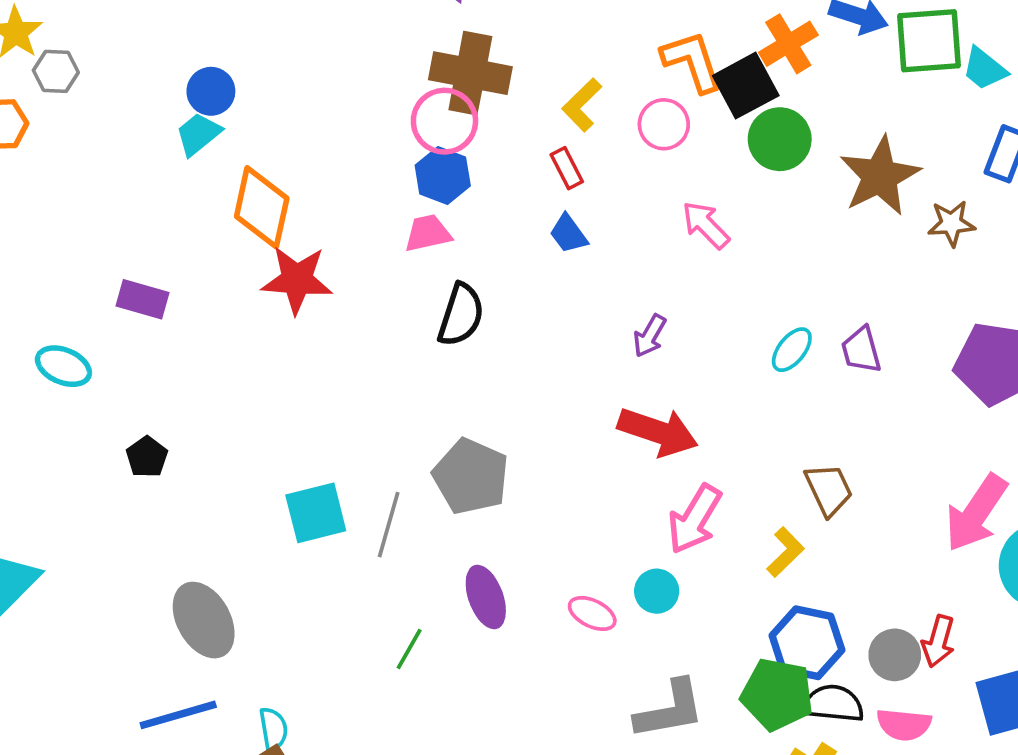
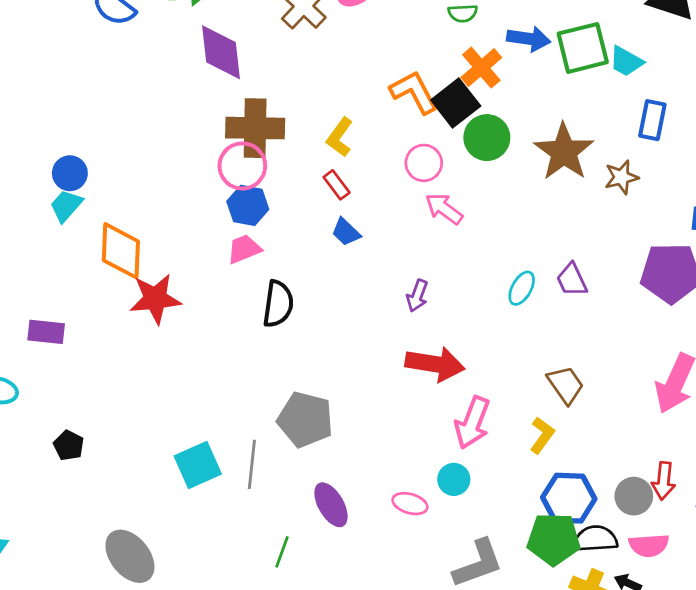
pink circle: (664, 124) -> (424, 163), moved

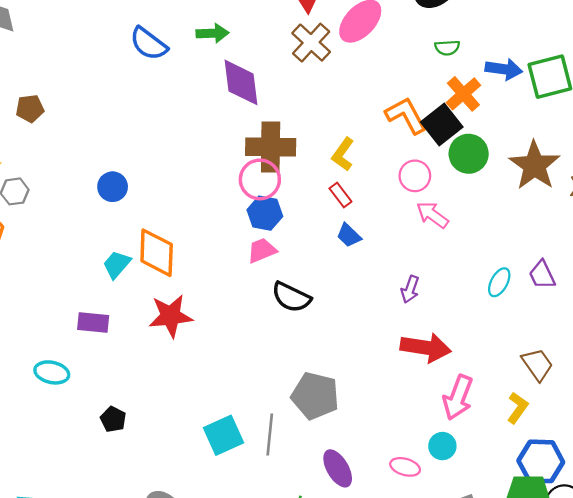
cyan trapezoid: (66, 206) -> (117, 264), moved
red star: (155, 299) -> (171, 316), moved
black semicircle: (278, 304) -> (291, 297), turned 108

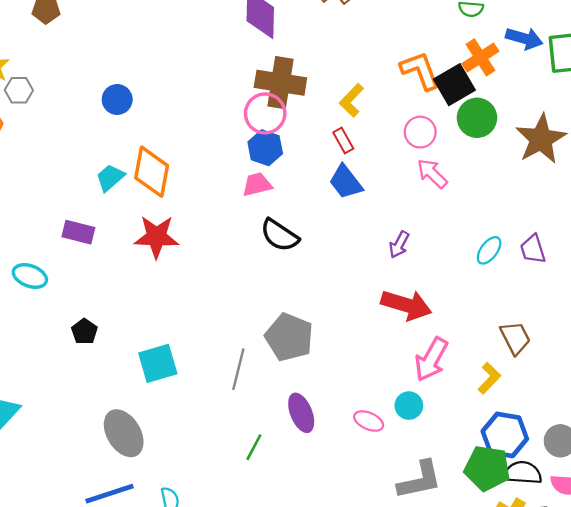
blue trapezoid: (349, 235) -> (346, 182), size x1.4
cyan square: (224, 435) -> (158, 363), moved

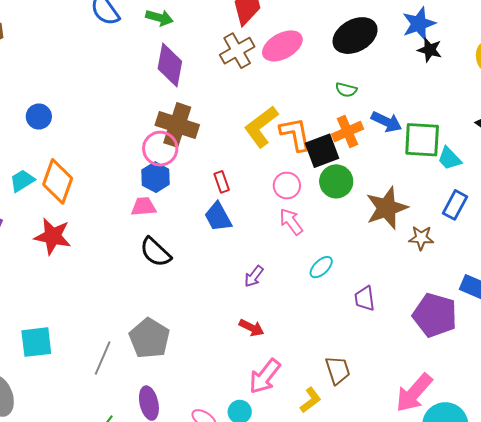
yellow L-shape: (352, 100) -> (261, 127), moved, size x1.5
cyan ellipse: (489, 250) -> (321, 267), moved
red arrow: (406, 305) -> (251, 328), size x0.6

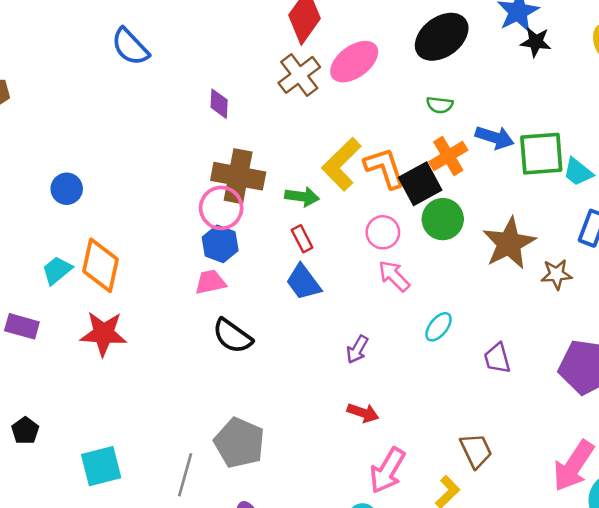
green arrow: (159, 18) -> (302, 197), moved
purple diamond: (170, 65) -> (219, 104), size x0.6

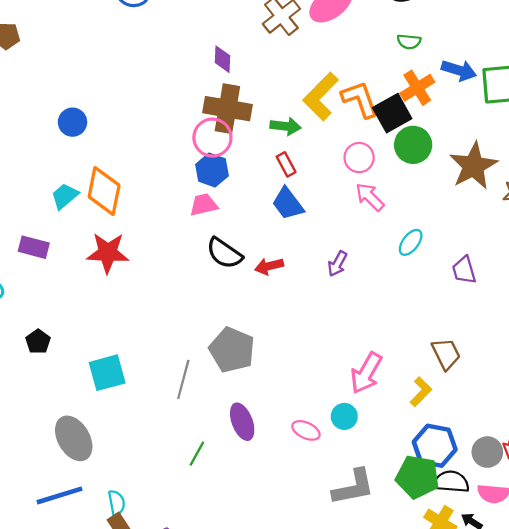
purple diamond: (219, 104) -> (223, 59), moved
red arrow: (363, 413) -> (269, 266), moved, turned 148

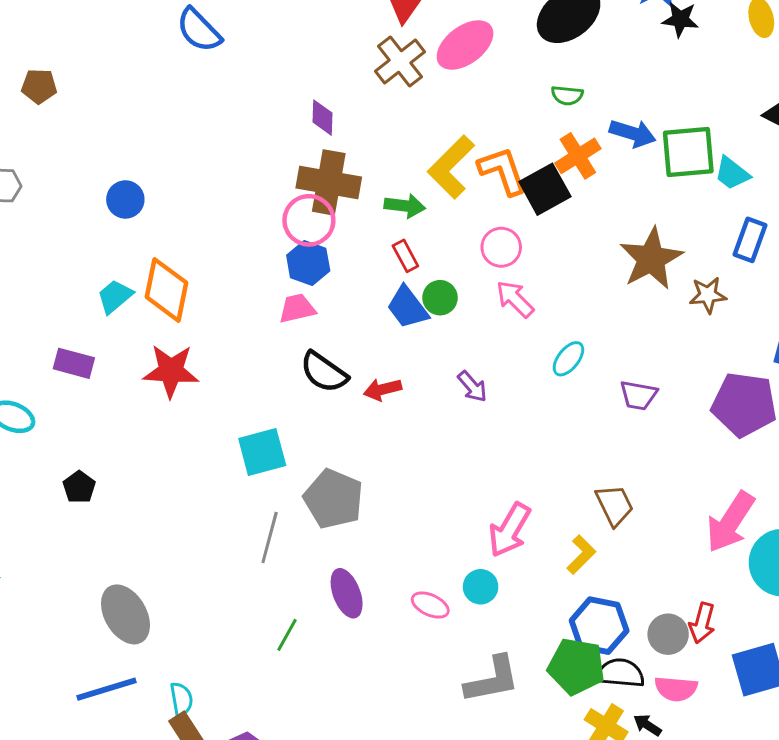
green circle: (413, 145) -> (440, 298), moved, size x0.7
purple arrow: (337, 264) -> (472, 387), turned -70
purple trapezoid: (464, 270) -> (638, 395), turned -64
cyan square: (107, 373) -> (262, 452), moved

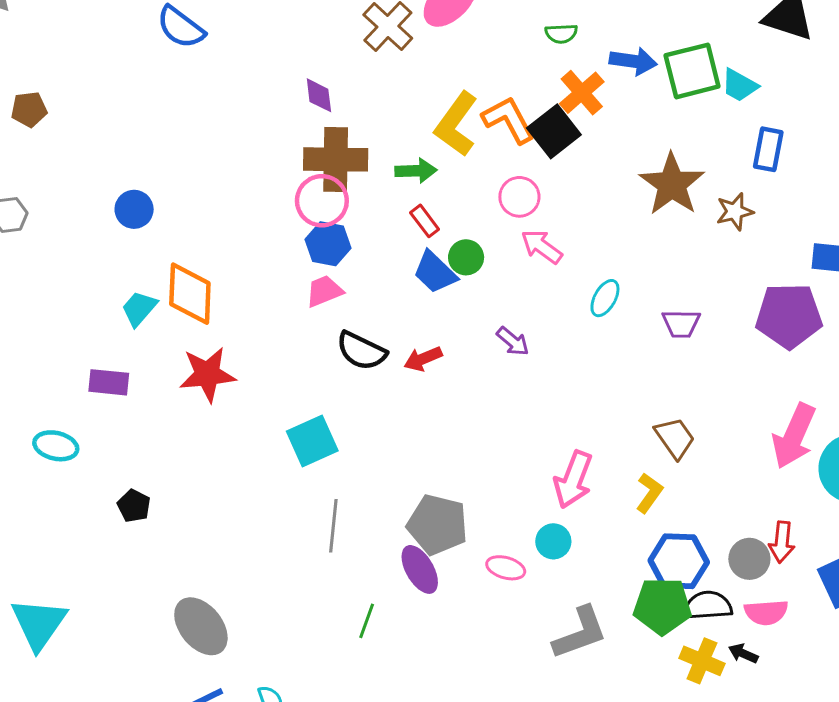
gray pentagon: (333, 499) -> (438, 525), moved

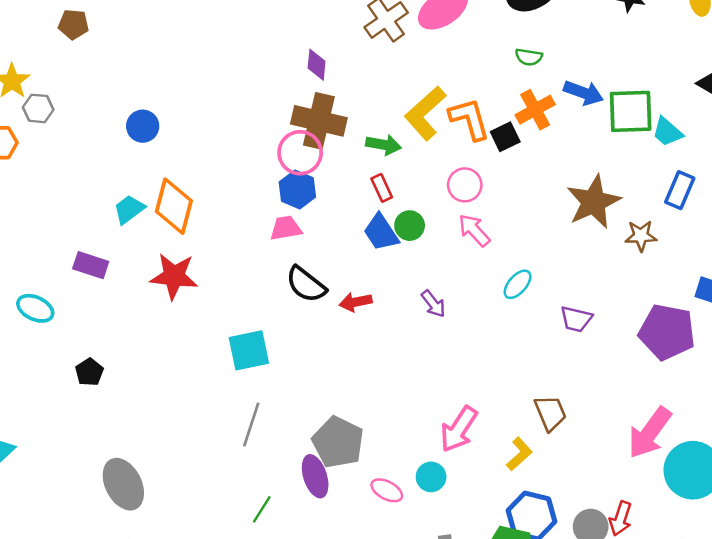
black square: (554, 131) -> (505, 137), size x0.7

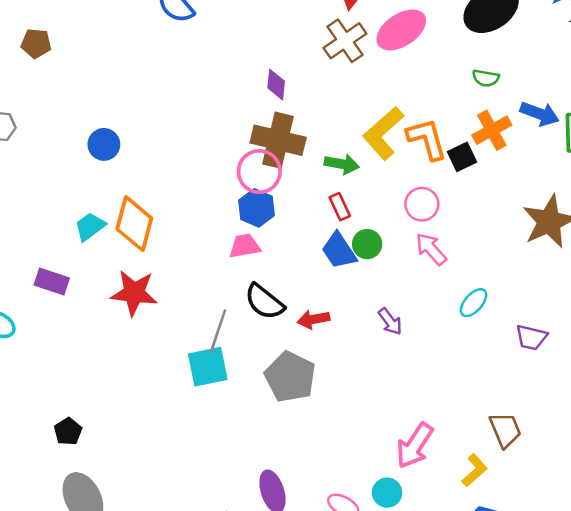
black pentagon: (89, 372) -> (68, 431), moved
gray line: (251, 425) -> (218, 331), moved
gray pentagon: (338, 442) -> (290, 377), moved

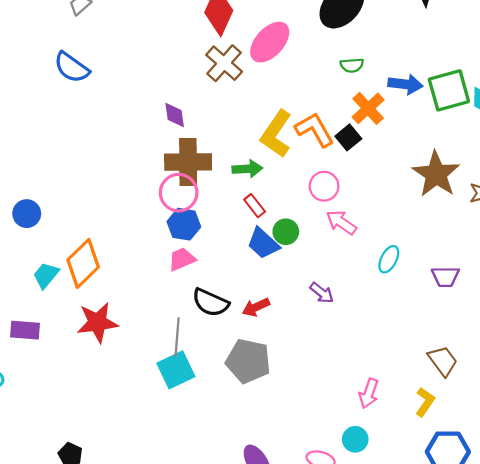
blue circle: (104, 144) -> (27, 214), moved
orange diamond: (134, 224) -> (83, 263), turned 45
pink arrow: (415, 446) -> (369, 393), size x0.7

